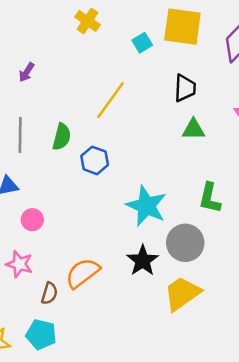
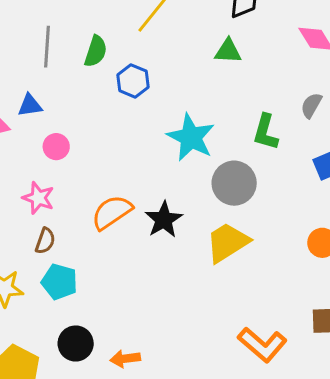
green triangle: (193, 129) -> (228, 51), moved
black star: (143, 261) -> (164, 220), moved
brown semicircle: (49, 293) -> (45, 241), moved

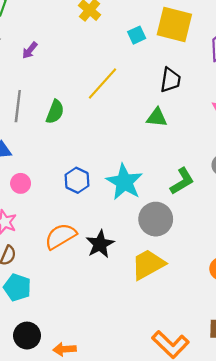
blue hexagon: (133, 81) -> (77, 180), moved
green L-shape: (266, 132) -> (182, 181), turned -140

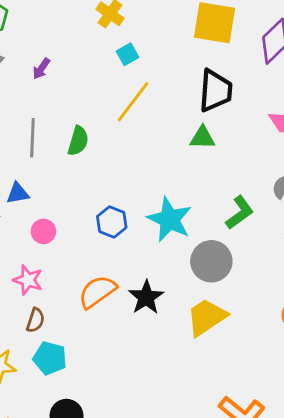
cyan square: (137, 35) -> (128, 54), moved
black trapezoid: (170, 80) -> (215, 91), size x1.4

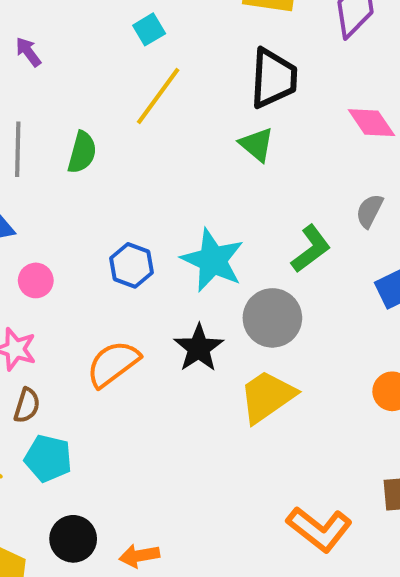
purple arrow: (41, 69) -> (28, 52), turned 110
green triangle: (202, 138) -> (257, 144), turned 40
black star: (146, 297) -> (199, 348), moved

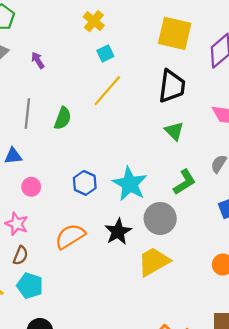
green triangle: (257, 144) -> (174, 131), moved

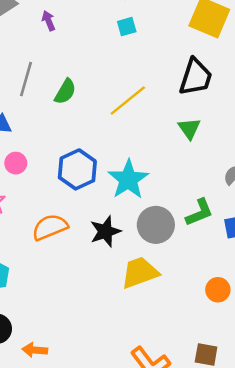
yellow line: (107, 91) -> (128, 101), moved
green L-shape: (185, 182) -> (199, 212), moved
blue hexagon: (85, 183) -> (77, 169), size x1.4

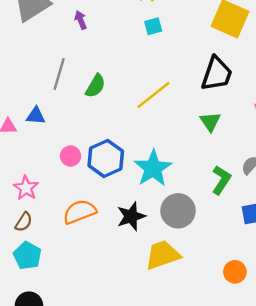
pink circle: (16, 163) -> (71, 156), moved
green L-shape: (199, 212) -> (221, 180), moved, turned -36

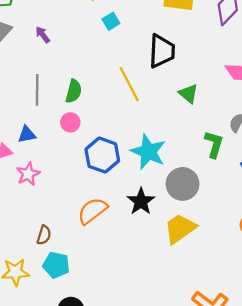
black trapezoid: (217, 74) -> (162, 51), moved
yellow line: (153, 95) -> (129, 84), turned -63
pink circle: (71, 156) -> (70, 122), moved
pink star: (26, 188) -> (28, 174), moved, turned 30

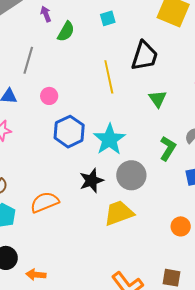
green semicircle: (74, 91) -> (66, 32), moved
orange semicircle: (92, 211) -> (45, 202), moved

